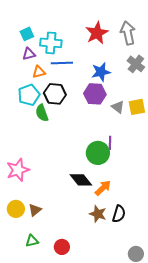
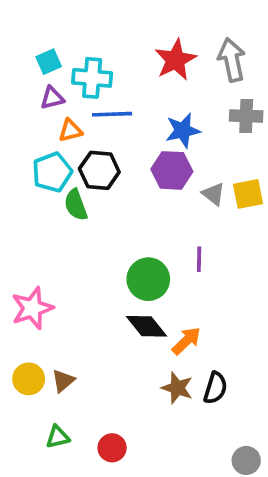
gray cross: (136, 64) -> (246, 116), turned -36
green circle: (98, 153) -> (148, 279), moved

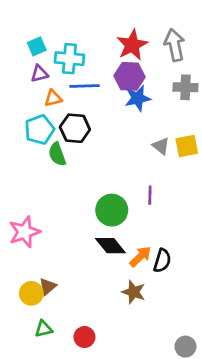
purple hexagon: (172, 170) -> (129, 76), moved
yellow circle: (29, 379) -> (31, 293), moved
black semicircle: (215, 388) -> (162, 261), moved

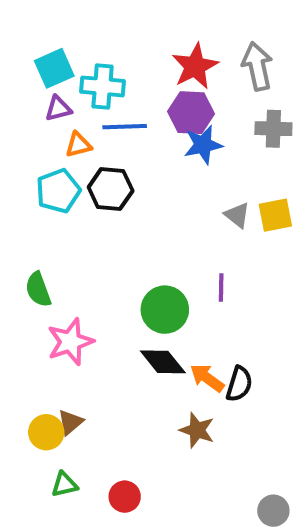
cyan square: (37, 46) -> (54, 68), size x1.4
green semicircle: (57, 154) -> (38, 289), moved
pink star: (24, 232) -> (70, 342), moved
orange arrow: (140, 257) -> (207, 378), turned -100

